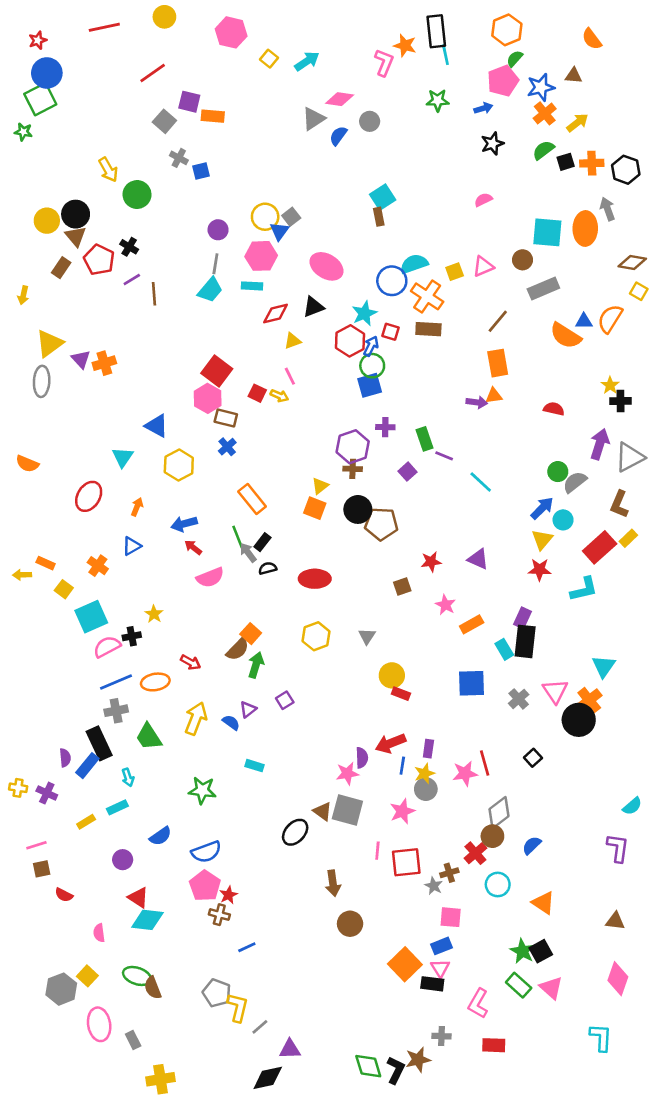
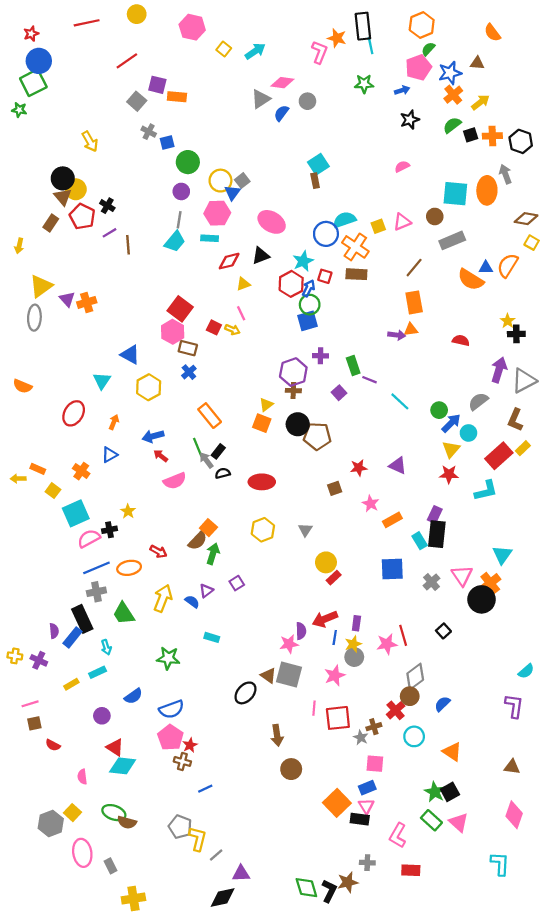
green circle: (137, 195) -> (188, 162), moved
yellow circle: (47, 221) -> (76, 189), moved
green circle: (558, 472) -> (439, 410), moved
red rectangle: (401, 694) -> (334, 578), turned -64
brown semicircle: (153, 988) -> (127, 822), turned -54

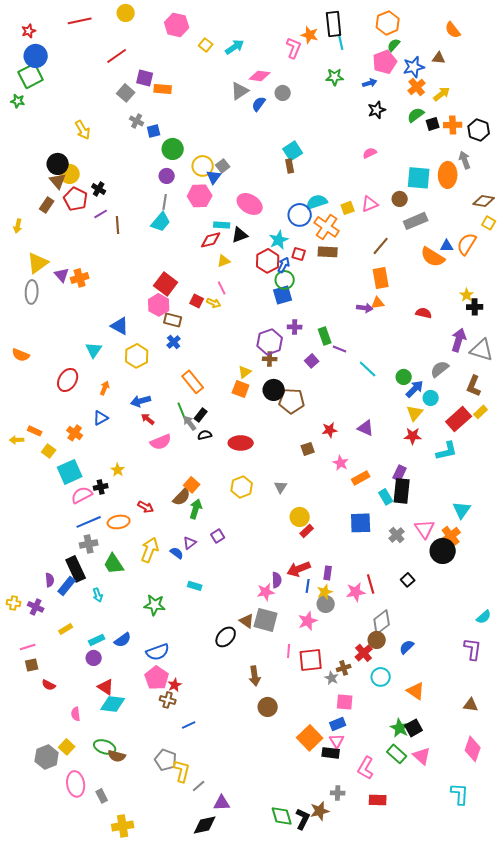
cyan rectangle: (210, 238) -> (222, 225), moved
gray triangle: (524, 381) -> (482, 350), turned 45
cyan rectangle: (98, 672) -> (97, 640), moved

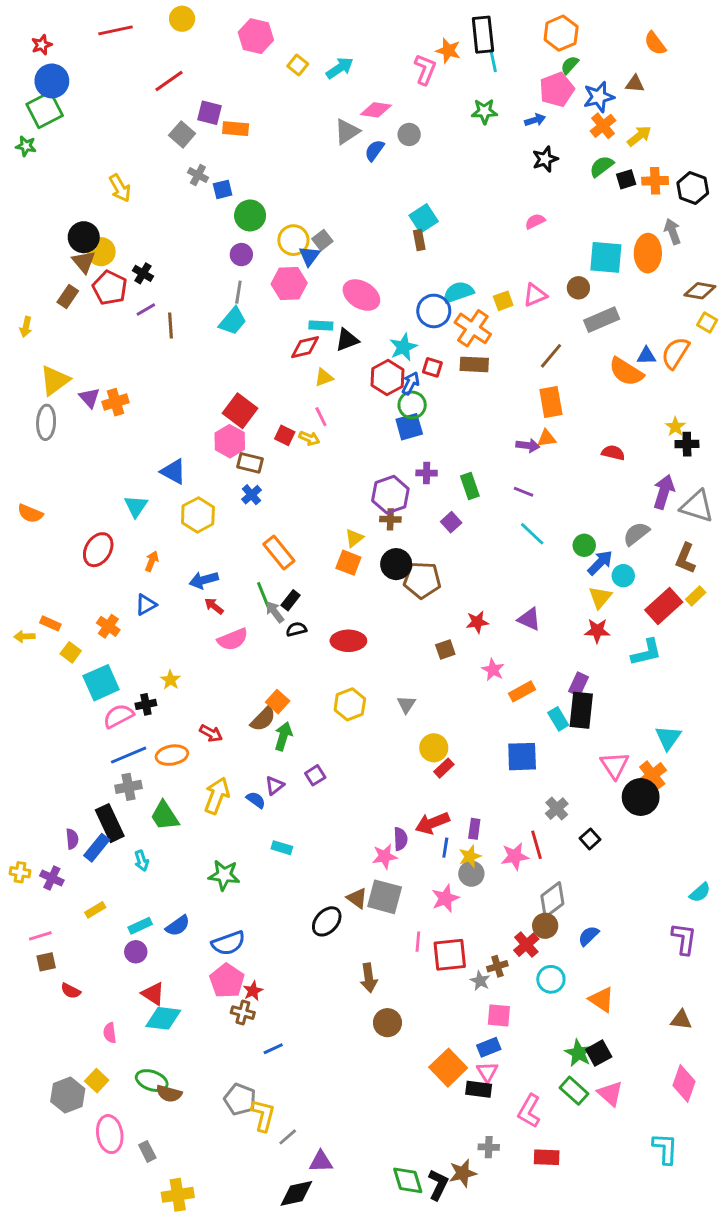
purple line: (340, 349) -> (523, 492), moved
gray cross: (397, 535) -> (557, 809), moved

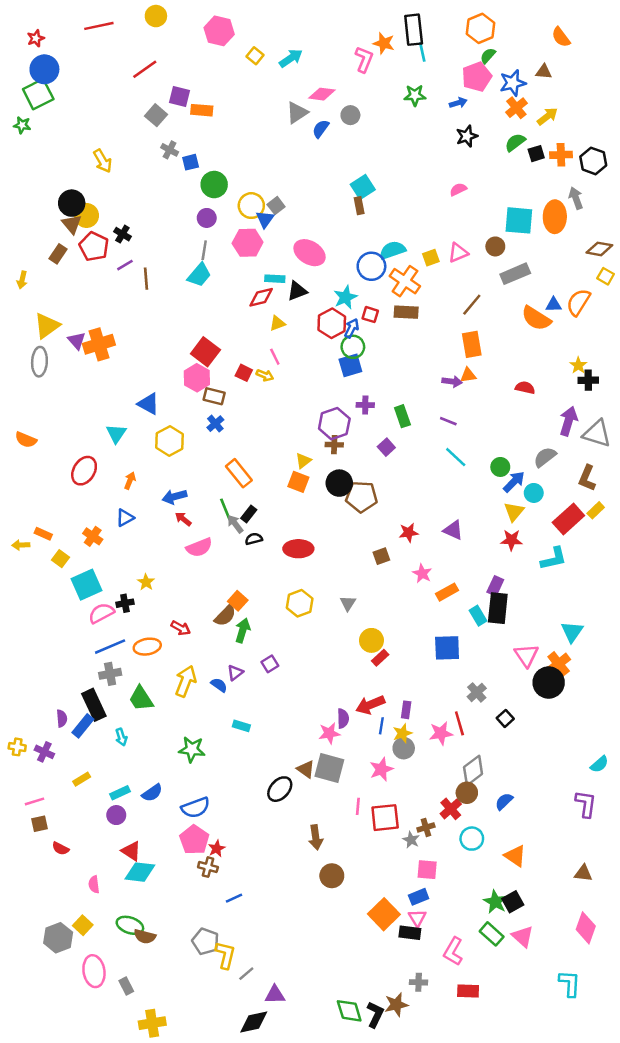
orange cross: (116, 402) -> (99, 344), size x1.4

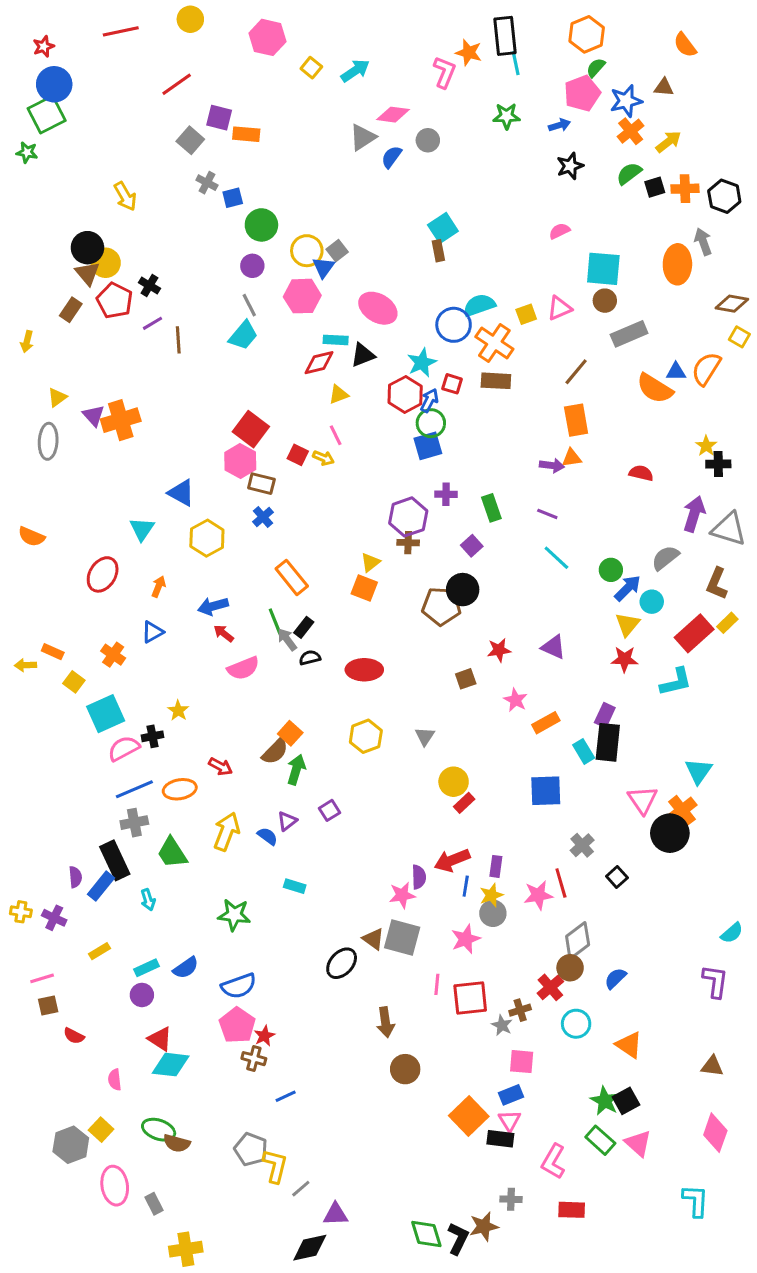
cyan square: (519, 220) -> (603, 269), moved
gray line: (204, 250) -> (249, 305), turned -36
yellow triangle: (47, 326) -> (57, 397), size x0.6
black circle: (339, 483) -> (463, 590), moved

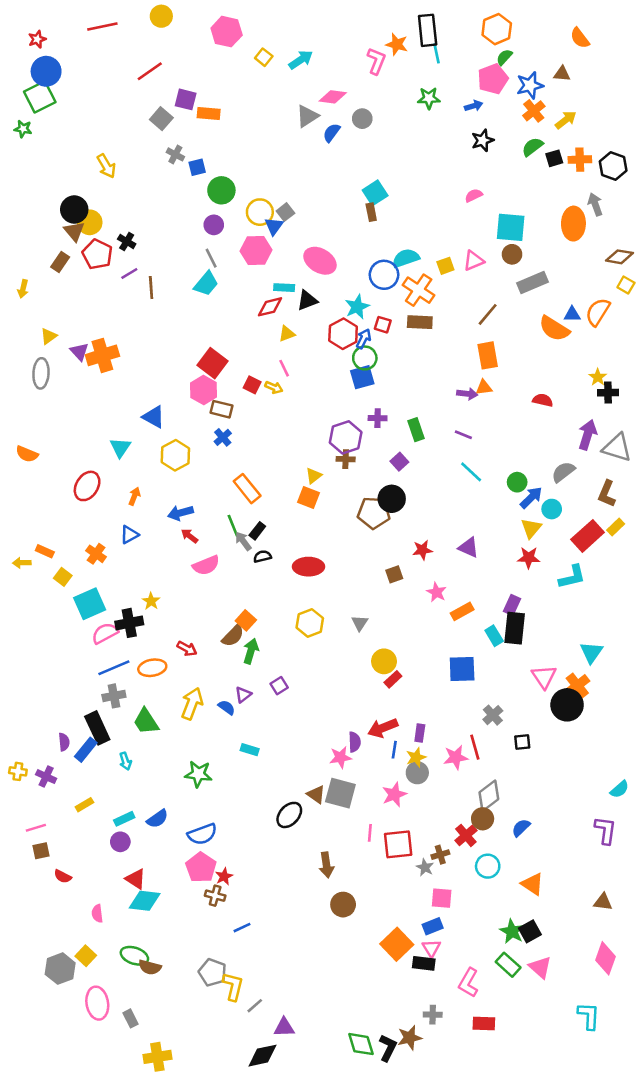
black cross: (153, 736) -> (129, 623), size x1.5
black square: (617, 877) -> (522, 742), turned 36

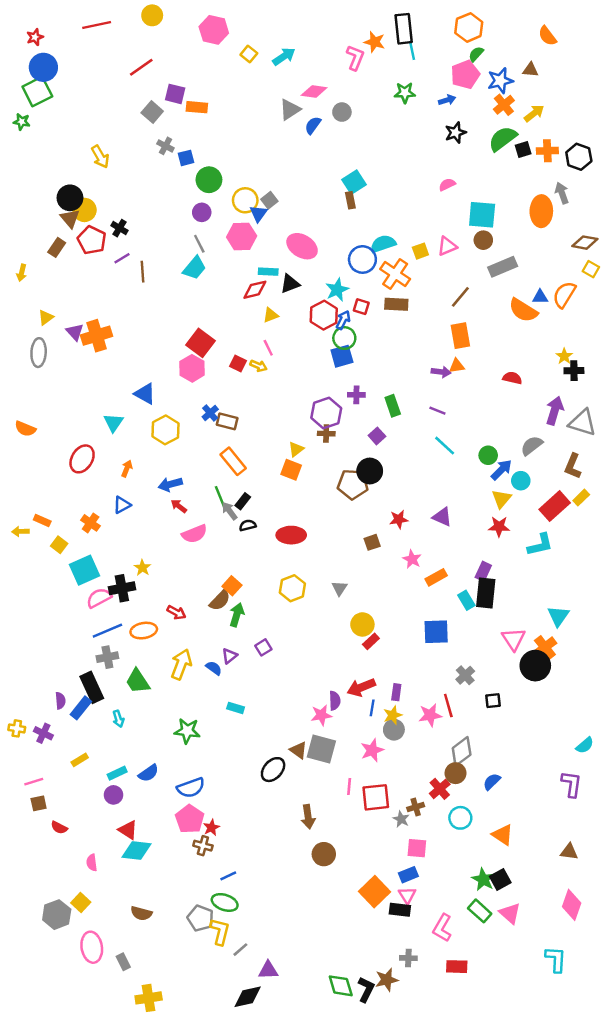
green semicircle: (532, 147) -> (503, 139), size x1.4
brown rectangle: (221, 409) -> (227, 421), moved
green ellipse: (134, 956) -> (225, 902), moved

